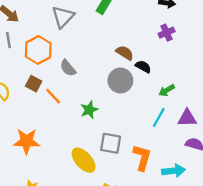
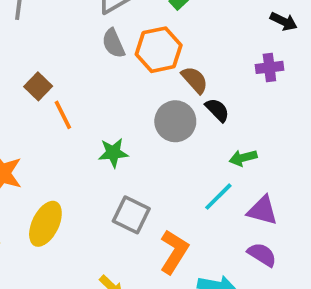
orange hexagon: (38, 50) -> (159, 50), moved
gray semicircle: (68, 68) -> (113, 43), moved
yellow ellipse: (84, 160) -> (45, 224), moved, turned 52

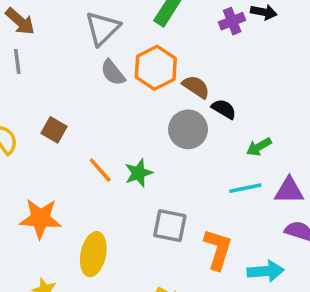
purple cross: (269, 67) -> (232, 21), moved
orange line: (63, 115) -> (100, 170), moved
cyan line: (218, 197) -> (245, 188), turned 48

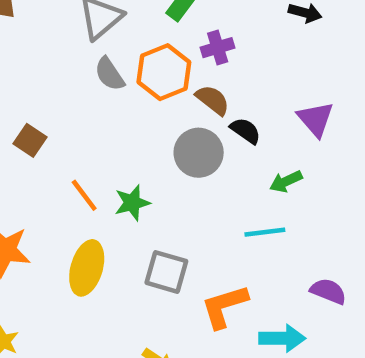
purple cross: (232, 21) -> (218, 48), moved
purple triangle: (289, 191) -> (315, 119), moved, turned 44
orange L-shape: (218, 249) -> (224, 306), turned -129
yellow ellipse: (93, 254) -> (87, 268), moved

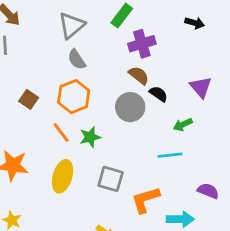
purple cross: (218, 48) -> (142, 44), size x1.4
orange hexagon: (164, 72) -> (74, 97), moved

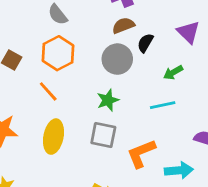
brown semicircle: (139, 75) -> (123, 25), turned -55
black semicircle: (159, 94) -> (145, 43), turned -90
green star: (90, 137) -> (108, 100), moved

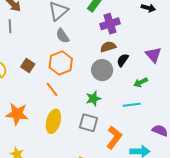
orange L-shape: (141, 153) -> (114, 138), turned 145

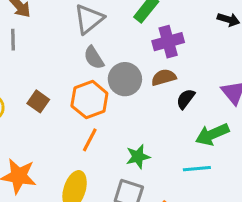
gray circle: (102, 70) -> (125, 79), moved
green arrow: (141, 82) -> (212, 134), size x1.5
orange line: (52, 89) -> (90, 140), moved, turned 63

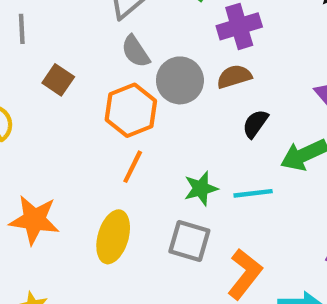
black semicircle: (186, 99) -> (255, 124), moved
brown square: (38, 101) -> (58, 80), moved
cyan line: (197, 169) -> (253, 193), moved

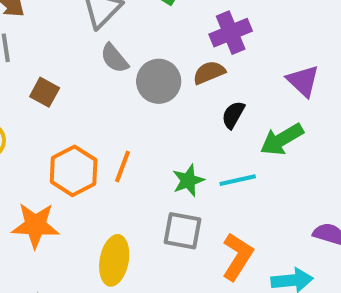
purple cross: (239, 26) -> (231, 33), moved
orange hexagon: (131, 110) -> (74, 171), moved
yellow ellipse: (113, 237) -> (114, 260), moved

